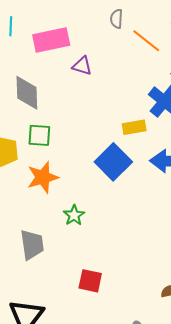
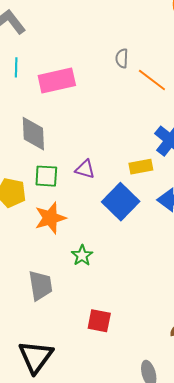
purple triangle: (82, 66) -> (85, 169), moved

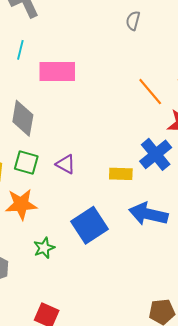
gray semicircle: (122, 58) -> (133, 21), moved
blue square: (121, 202) -> (90, 225), moved

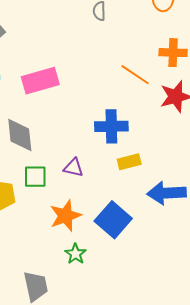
blue cross: (156, 154) -> (111, 126), moved, turned -36
orange star: (21, 204) -> (65, 216), moved

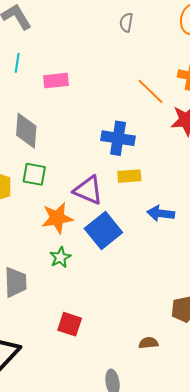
pink rectangle: (40, 81) -> (56, 81), size x0.7
purple triangle: (73, 168) -> (88, 190), moved, size x1.5
blue arrow: (167, 193) -> (161, 213), size x0.7

